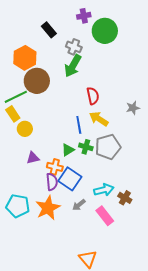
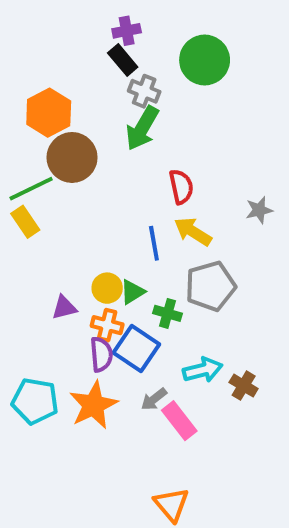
purple cross: (84, 16) -> (127, 31), moved
black rectangle: (49, 30) -> (123, 60), moved
yellow circle: (25, 129) -> (107, 288), moved
green cross: (86, 147) -> (168, 313), moved
pink rectangle: (105, 216) -> (179, 421), moved

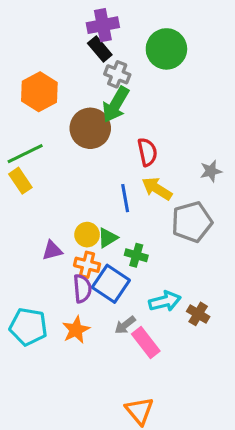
purple cross: (127, 31) -> (103, 25), size x1.4
brown circle: (72, 157) -> (90, 128), moved
gray pentagon: (210, 286) -> (192, 222), moved
orange star: (93, 405) -> (76, 330), size x0.7

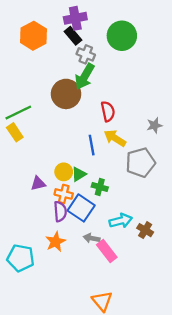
orange hexagon: (39, 92) -> (33, 36), moved
gray arrow: (125, 325) -> (92, 238), turned 49
cyan pentagon: (28, 327) -> (21, 258), moved

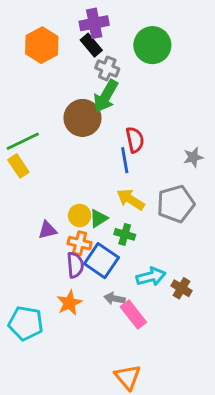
yellow arrow: (115, 138) -> (131, 199), moved
blue line: (92, 145) -> (125, 160), moved

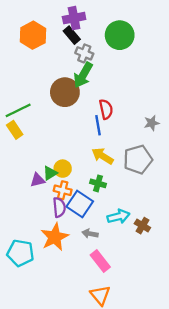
green triangle: (99, 218) -> (50, 173), moved
orange star: (69, 303) -> (55, 237), size x1.4
pink rectangle: (133, 314) -> (100, 261), moved

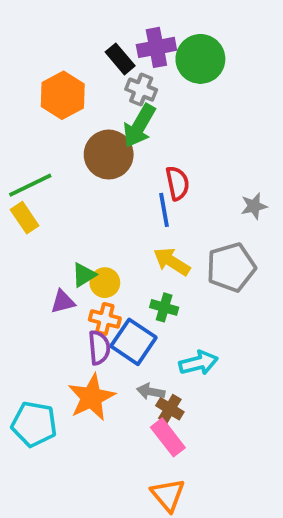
purple cross: (74, 18) -> (156, 47), moved
orange hexagon: (33, 35) -> (63, 95), moved
green triangle: (50, 173) -> (84, 275), moved
brown cross: (142, 226) -> (170, 409), moved

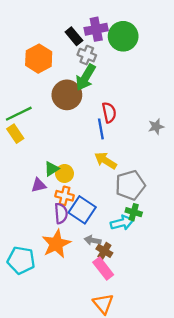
gray pentagon: (231, 267) -> (130, 185), moved
green cross: (164, 307) -> (134, 212), moved

